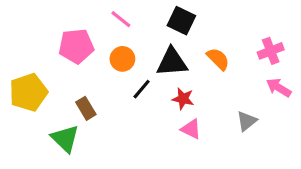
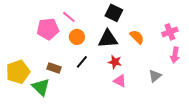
pink line: (121, 19) -> (69, 17), moved
pink arrow: (279, 88) -> (175, 55), turned -112
black line: (142, 89) -> (82, 62), moved
yellow pentagon: (28, 92) -> (18, 72), moved
brown rectangle: (86, 108) -> (54, 68), turned -40

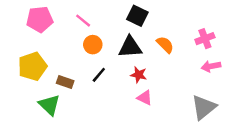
pink pentagon: (48, 29) -> (40, 19), moved
pink arrow: (175, 55) -> (211, 66), turned 70
yellow pentagon: (18, 72) -> (32, 66), moved
gray triangle: (155, 76) -> (204, 107), moved, size x1.6

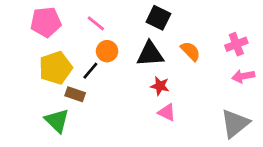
yellow pentagon: (32, 66) -> (56, 68), moved
black line: (99, 75) -> (90, 71), moved

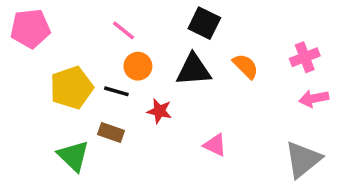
pink pentagon: (46, 22) -> (30, 29), moved
black line: (90, 71) -> (116, 91), turned 66
red star: (160, 86) -> (159, 111), moved
brown rectangle: (75, 94) -> (111, 133), moved

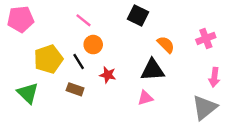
black triangle: (194, 70) -> (153, 70), moved
black line: (116, 91) -> (79, 61), turned 42
pink arrow: (314, 98) -> (214, 77), moved, turned -72
pink triangle: (215, 145) -> (145, 98), turned -42
green triangle: (73, 156) -> (28, 93), moved

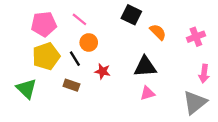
pink pentagon: (21, 19) -> (44, 24), moved
orange semicircle: (166, 45) -> (158, 32), moved
pink triangle: (145, 98) -> (148, 93), moved

